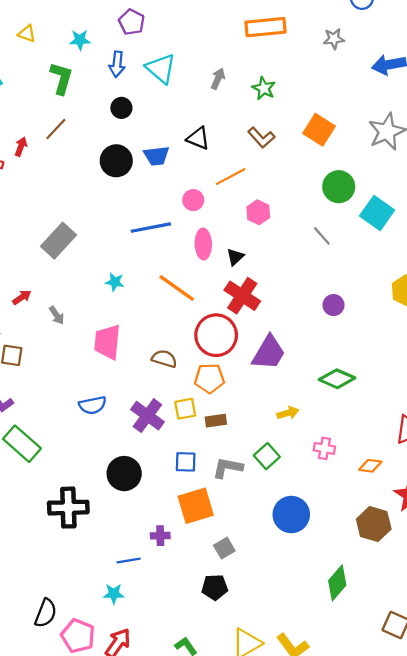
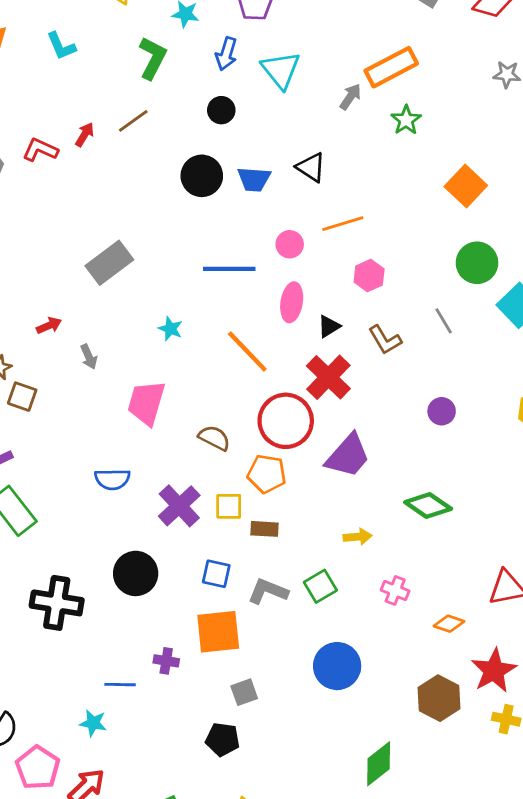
orange rectangle: (265, 27) -> (391, 67), moved, turned -33
brown L-shape: (261, 138) -> (385, 340), moved

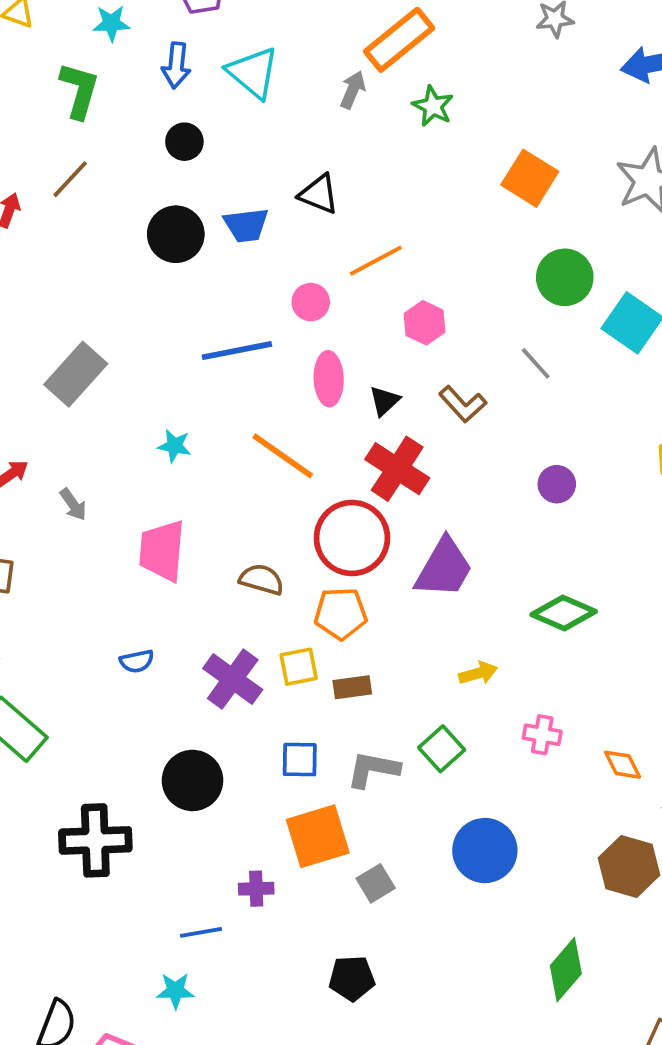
blue semicircle: (112, 479) -> (137, 661), size x0.7
orange diamond: (449, 624) -> (623, 765), turned 56
gray square: (244, 692) -> (376, 883), moved

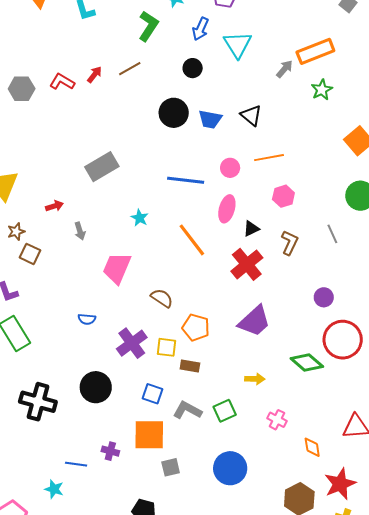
brown L-shape: (463, 404) -> (290, 243), turned -130
red circle: (352, 538) -> (343, 340), moved

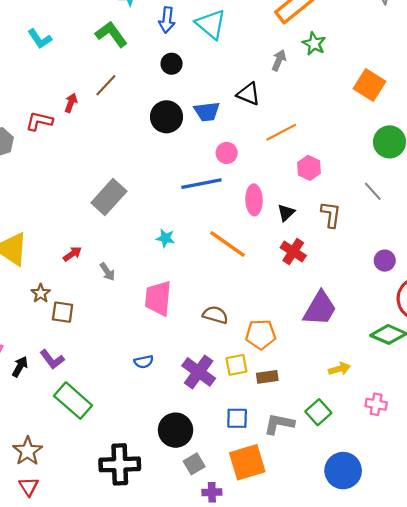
green L-shape: (148, 26) -> (111, 34), turned -52
gray arrow: (284, 69) -> (279, 60), moved
pink circle: (230, 168) -> (227, 153), moved
red cross: (247, 264) -> (293, 252), size x0.7
gray square: (171, 467) -> (194, 464), moved

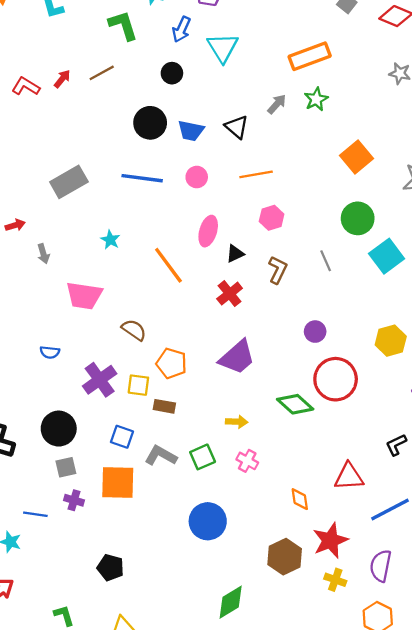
blue line: (201, 184) -> (142, 178), moved
pink trapezoid: (158, 298) -> (84, 296), turned -105
pink cross: (376, 404) -> (247, 461), moved

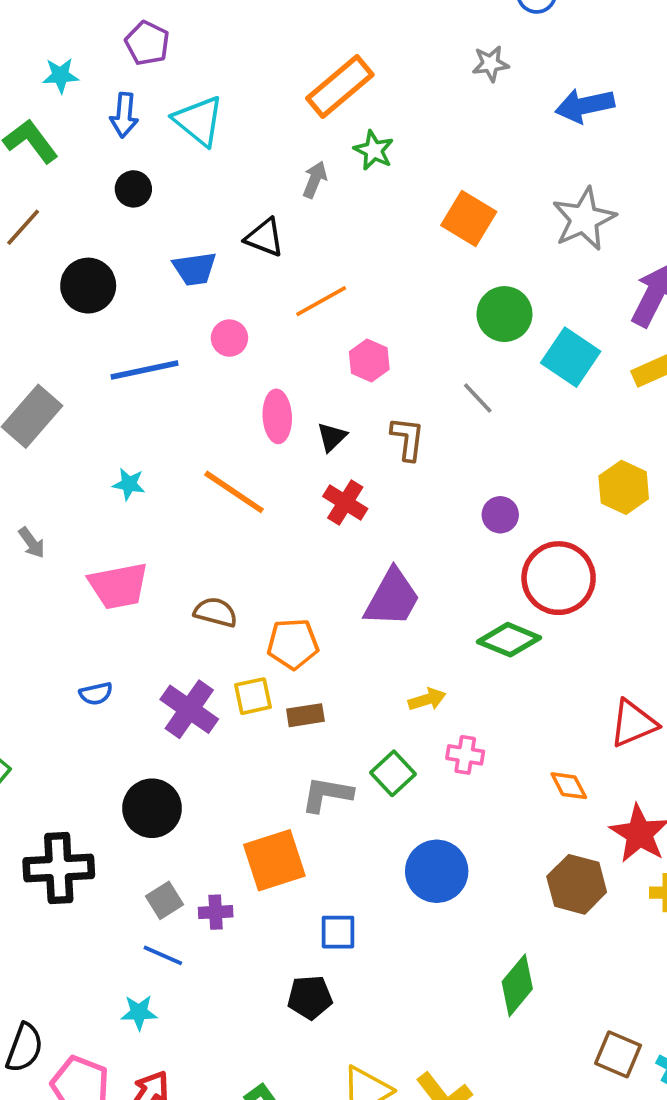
black circle: (150, 123) -> (88, 286), moved
blue square: (122, 437) -> (338, 932), moved
gray square: (66, 467) -> (164, 900), moved
blue line: (35, 514) -> (163, 955), turned 35

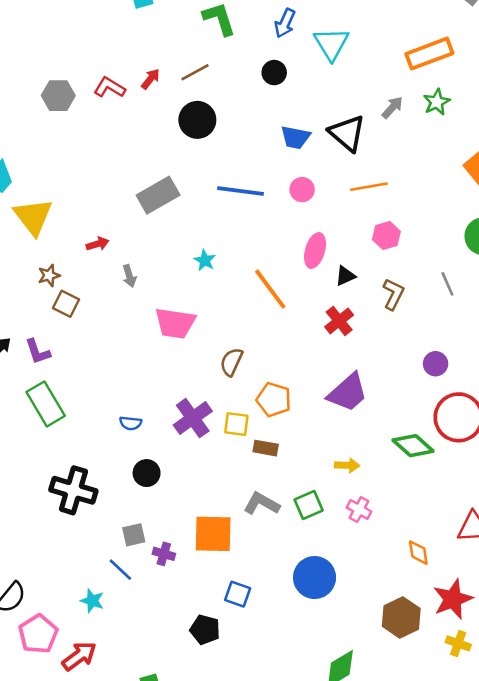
black triangle: (265, 237) -> (347, 133), size x1.4
black circle: (88, 286) -> (197, 120), moved
brown semicircle: (216, 612) -> (231, 362), turned -100
blue semicircle: (96, 694) -> (131, 423), moved
black circle: (152, 808) -> (147, 473), size x0.7

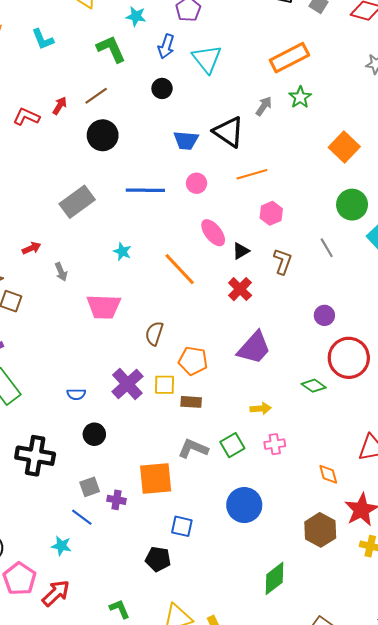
pink ellipse: (315, 251) -> (213, 233), turned -48
green diamond: (413, 446) -> (314, 386), size x0.7
pink cross: (359, 509) -> (275, 444), turned -30

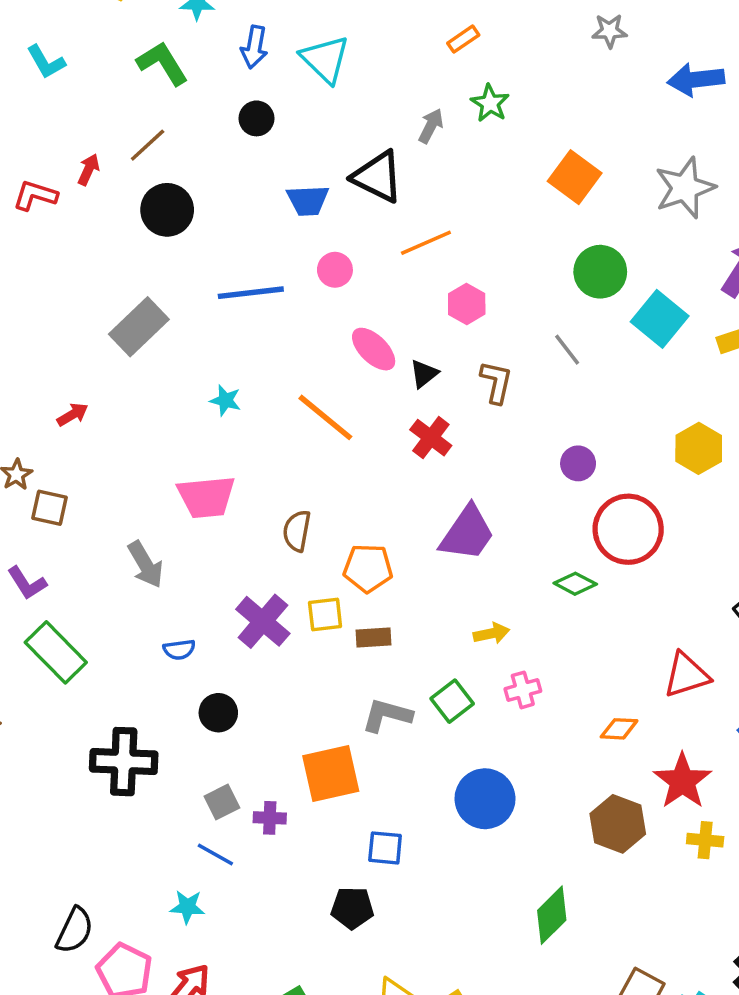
orange rectangle: (289, 58) -> (463, 39), size x0.5
gray arrow: (61, 272) -> (145, 564), moved, size x1.5
orange diamond: (328, 474) -> (619, 729), turned -65

